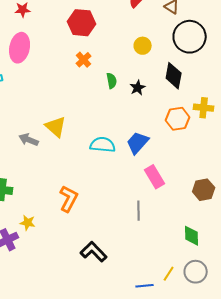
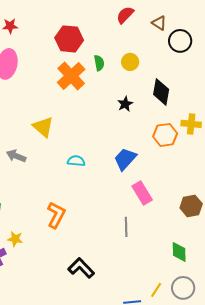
black circle: (190, 37) -> (180, 41), moved, size x0.7
orange cross: (84, 60) -> (71, 76), size x1.8
green semicircle: (112, 81) -> (99, 63), moved
yellow triangle: (56, 127) -> (43, 127), moved
cyan semicircle: (103, 145) -> (76, 161), moved, size x0.7

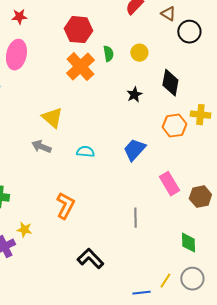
gray arrow: (16, 156) -> (41, 147), moved
pink rectangle: (142, 193) -> (169, 184), moved

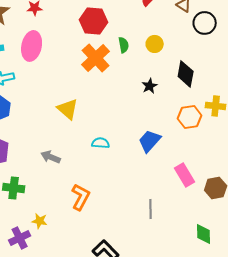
gray arrow: (41, 147) -> (51, 157), moved

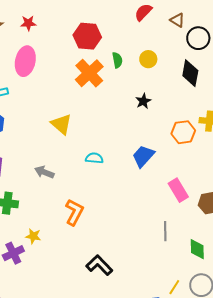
black diamond: (186, 74) -> (190, 73), moved
gray line: (151, 209) -> (165, 231), moved

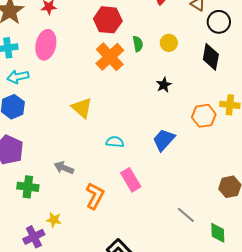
gray arrow: (44, 172) -> (64, 168), moved
pink rectangle: (178, 190) -> (131, 180), moved
gray line: (165, 231) -> (186, 215), turned -48

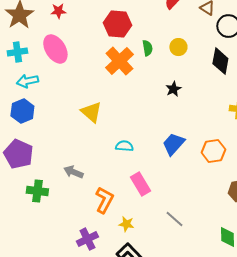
pink ellipse: (46, 45) -> (55, 49), turned -44
orange hexagon: (204, 116) -> (213, 151), moved
gray line: (186, 215) -> (174, 219), moved
yellow star: (54, 220) -> (126, 224), moved
purple cross: (34, 237) -> (87, 239), moved

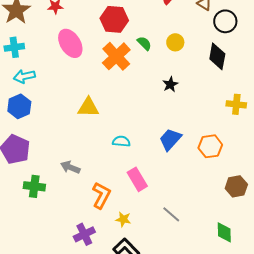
green semicircle: (147, 48) -> (144, 43), turned -35
pink ellipse: (55, 49) -> (70, 43), moved
yellow triangle: (91, 112) -> (88, 107), turned -40

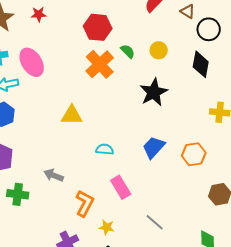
pink ellipse: (70, 43) -> (32, 62), moved
black star: (170, 84) -> (154, 92), size x1.8

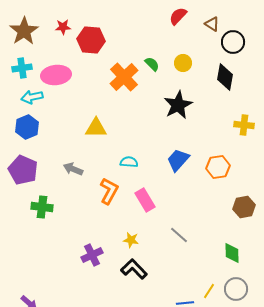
red hexagon: (98, 27) -> (91, 40), moved
pink ellipse: (32, 62) -> (56, 75), turned -64
gray arrow: (54, 175) -> (73, 169), moved
orange L-shape: (85, 203) -> (109, 191), moved

